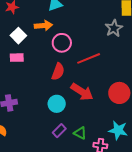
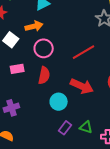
pink circle: (62, 43) -> (44, 48), moved
pink rectangle: (17, 58) -> (17, 69), moved
red semicircle: (58, 72) -> (44, 75), moved

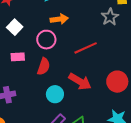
orange arrow: (34, 26) -> (59, 19), moved

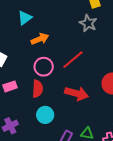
pink circle: (46, 40) -> (44, 67), moved
cyan circle: (55, 94) -> (45, 115), moved

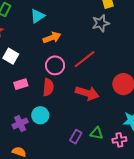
gray star: (88, 23) -> (101, 23), turned 30
cyan circle: (45, 115) -> (40, 115), moved

